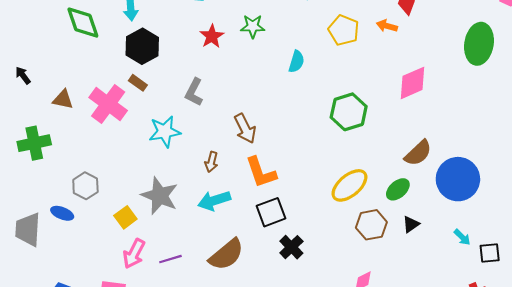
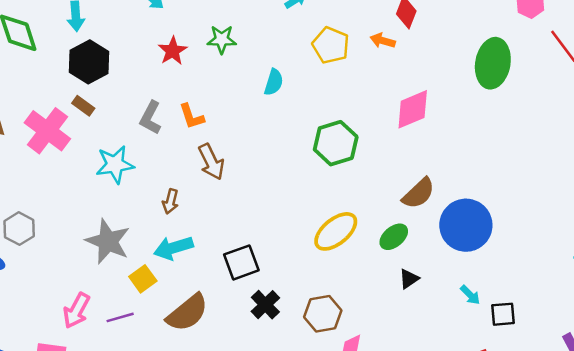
orange L-shape: (261, 172) -> (192, 117), moved, size x0.7
yellow square: (125, 217) -> (143, 279), moved
brown hexagon: (371, 225) -> (323, 314), moved

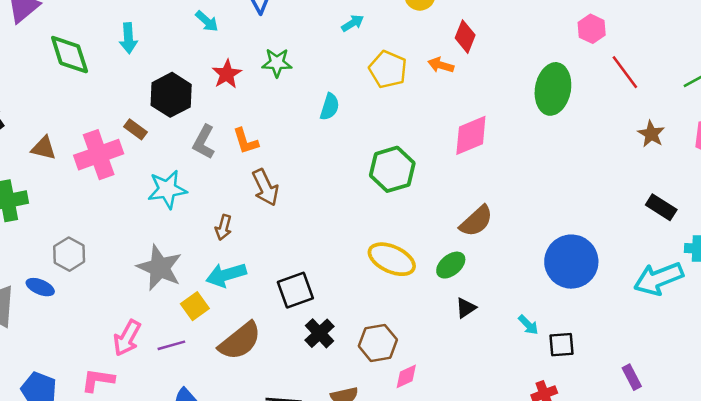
black hexagon: (89, 62) -> (171, 95), moved
pink cross: (47, 131) -> (99, 155), turned 33
blue circle: (466, 225) -> (571, 262), moved
yellow ellipse: (336, 231) -> (392, 259), turned 63

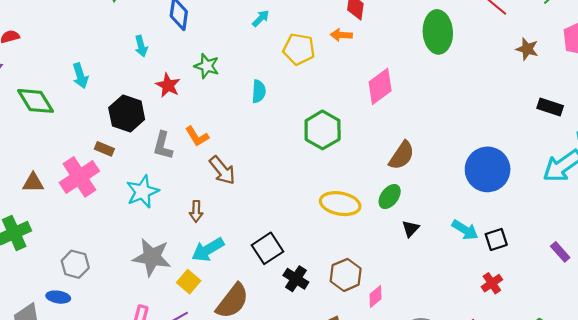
cyan arrow: (207, 21) -> (141, 46), turned 48
green star: (277, 63) -> (207, 66), turned 30
cyan arrow: (528, 325) -> (465, 230), size x1.4

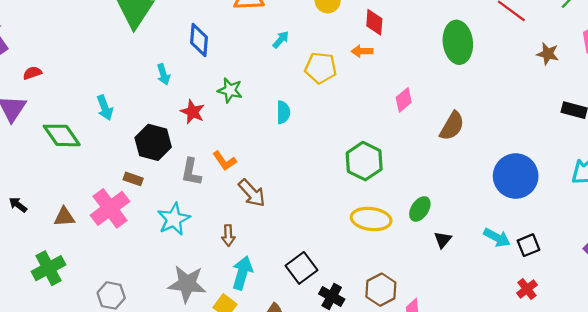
pink diamond: (380, 86) -> (404, 100), size x0.7
green hexagon: (323, 130) -> (364, 161), moved
brown semicircle: (402, 155) -> (452, 126), moved
cyan arrow: (208, 250) -> (242, 273), turned 140

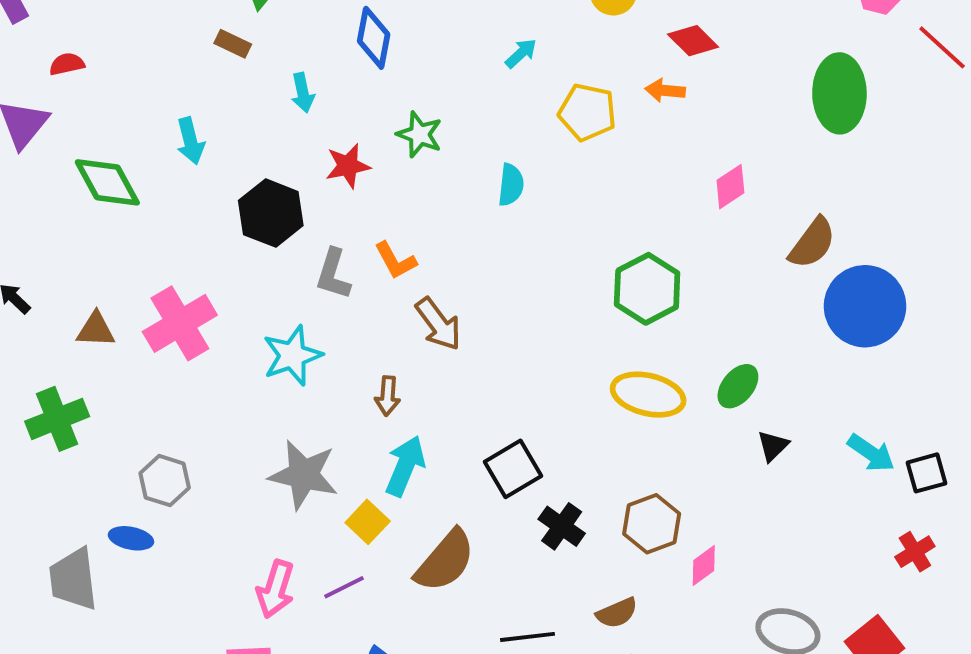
red diamond: (374, 22) -> (693, 41), turned -56
red star: (193, 112) -> (348, 166), turned 30
blue circle: (516, 176) -> (865, 306), moved
brown rectangle: (133, 179) -> (233, 44), moved

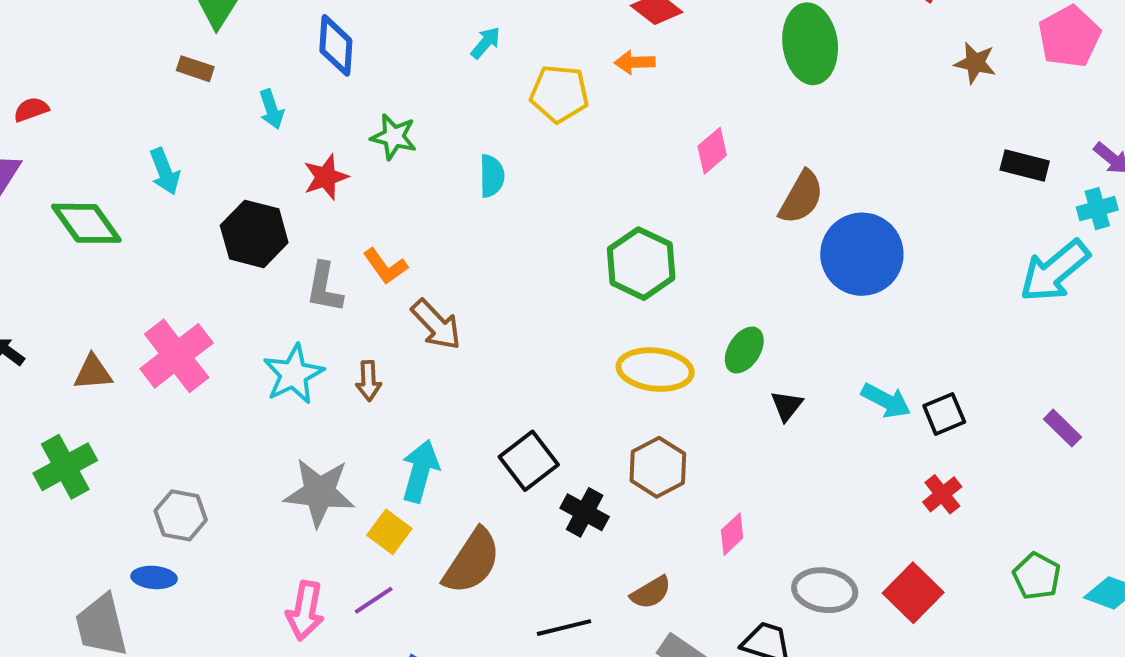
brown arrow: (388, 396) -> (369, 381), moved
brown hexagon: (652, 524) -> (658, 467), moved

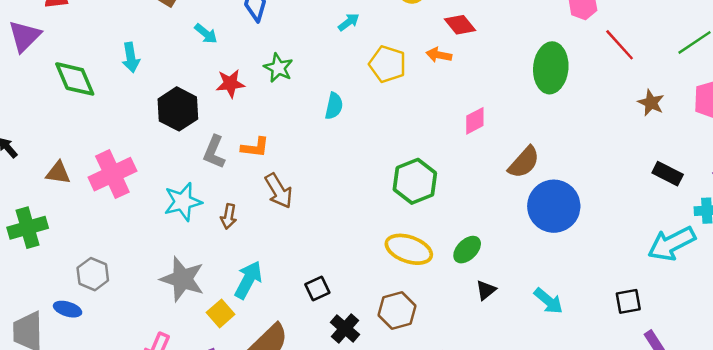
cyan arrow: (271, 109) -> (206, 34), turned -45
orange L-shape: (385, 266) -> (255, 147), turned -60
black square: (944, 414) -> (628, 301), moved
black square: (529, 461) -> (317, 289), size x0.7

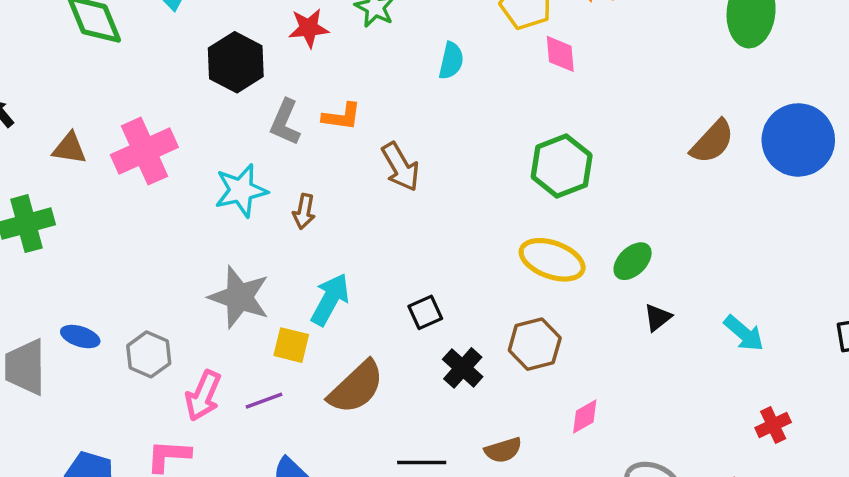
pink diamond: (475, 121) -> (560, 54), moved, turned -68
brown arrow: (279, 191) -> (400, 167), moved
blue circle: (554, 206) -> (798, 140), moved
gray hexagon: (93, 274) -> (149, 354), moved
yellow square: (221, 313) -> (291, 345), turned -36

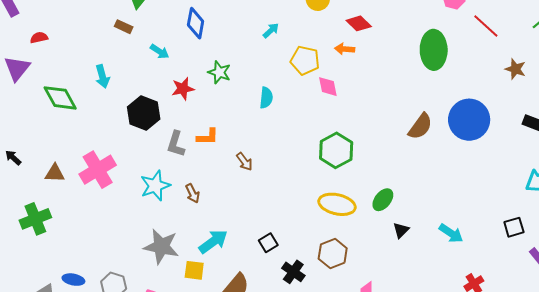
brown arrow: (400, 167) -> (244, 162), size x0.7
brown arrow: (304, 211) -> (193, 193), turned -30
cyan arrow: (330, 299) -> (213, 242), turned 32

